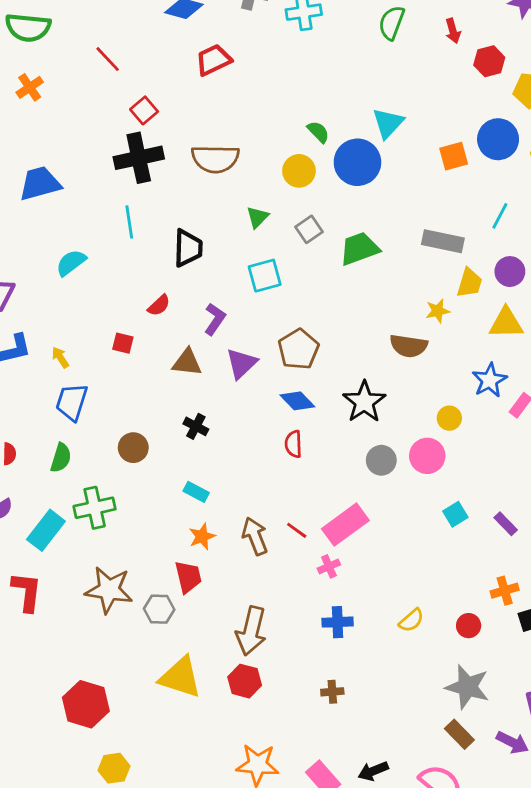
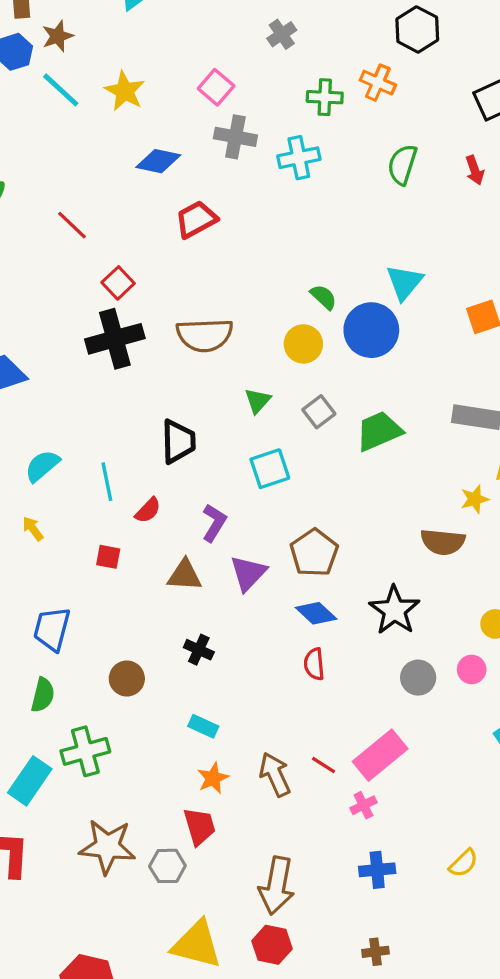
cyan line: (129, 222) -> (107, 482), moved
yellow arrow: (60, 357) -> (33, 529), moved
pink circle: (427, 456) -> (472, 669), size x0.7

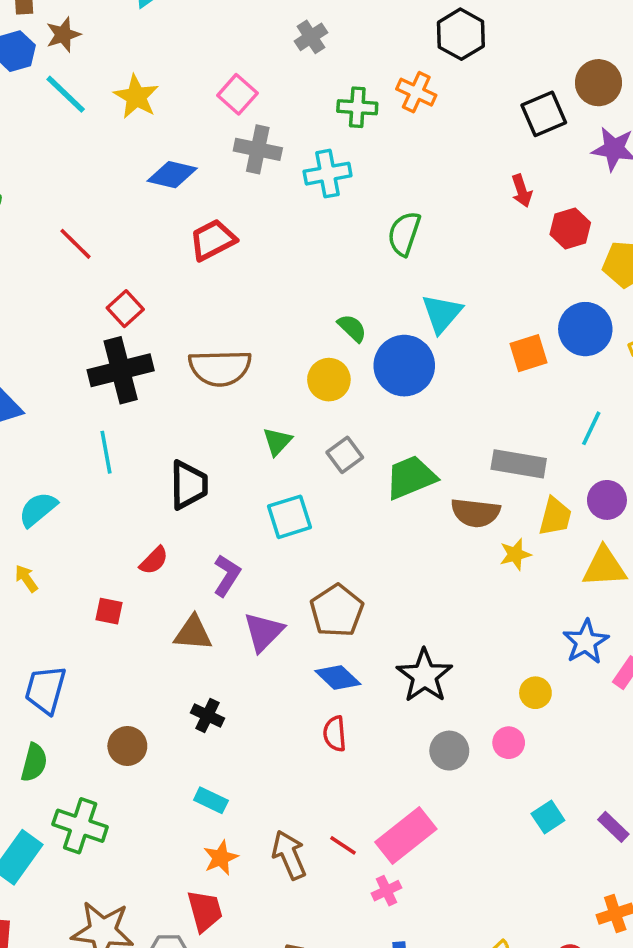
green semicircle: (402, 165) -> (404, 234), moved
cyan line: (107, 482) -> (106, 452), moved
brown semicircle: (443, 542) -> (476, 513), moved
green cross: (85, 751) -> (80, 826), turned 33

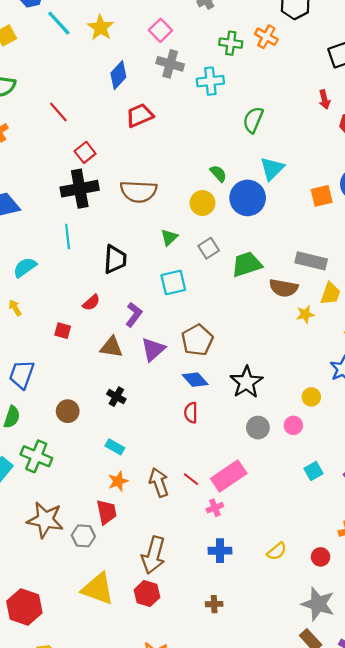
blue diamond: (172, 175) -> (118, 75), turned -64

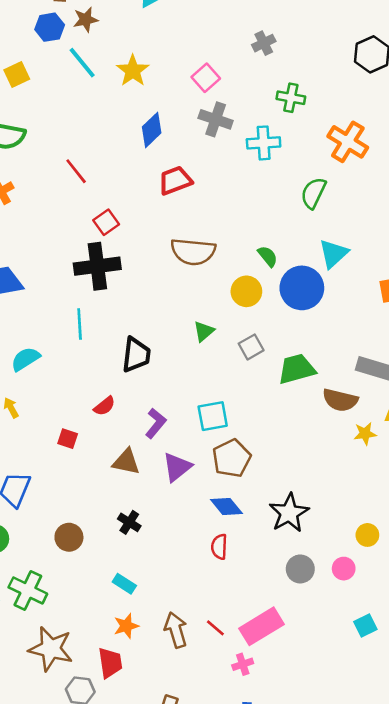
orange cross: (266, 37) -> (348, 142), moved, size x1.4
brown semicircle: (139, 191) -> (193, 252), moved
cyan square: (173, 283) -> (213, 416), moved
brown star: (45, 520) -> (51, 649), moved

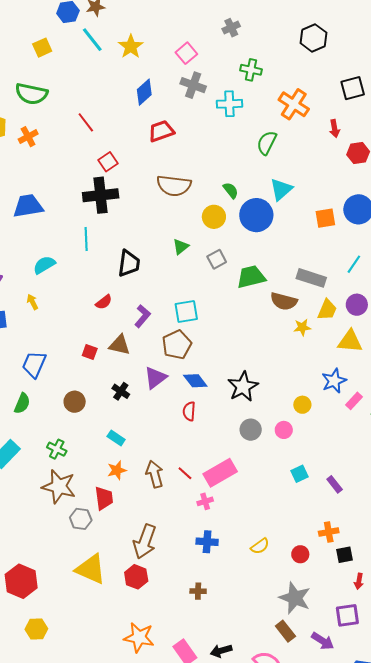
red square: (68, 439) -> (90, 352), moved
brown pentagon: (232, 458) -> (177, 345), moved
purple triangle: (177, 467) -> (155, 378), moved
green cross: (28, 590) -> (57, 449), moved, size x0.7

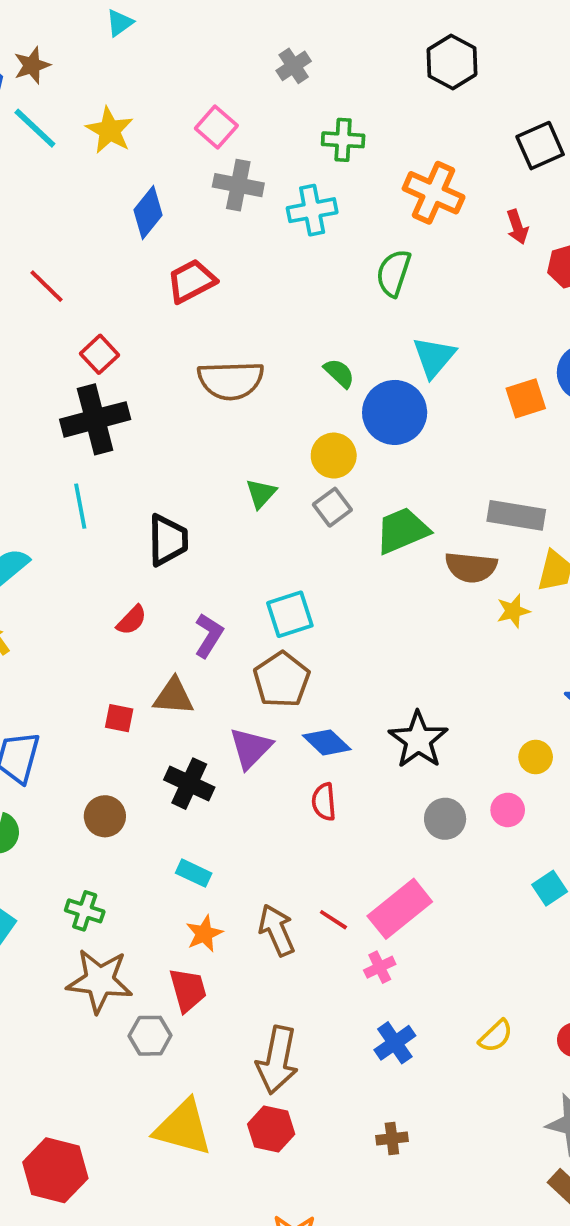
yellow circle: (214, 217) -> (334, 456), moved
black cross: (121, 391) -> (189, 784), size x1.4
blue cross: (207, 542) -> (395, 1043), turned -30

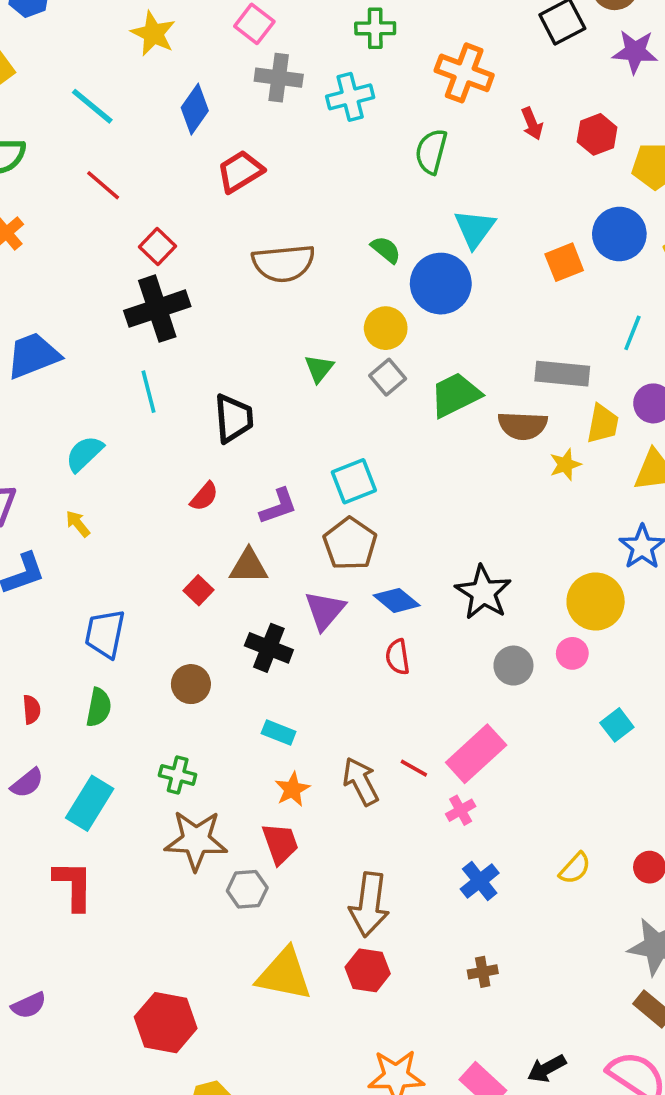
cyan line: (35, 128) -> (92, 106), moved
red arrow: (517, 227) -> (532, 124), moved
purple L-shape: (209, 635) -> (278, 506), turned 42
red square: (119, 718) -> (198, 590), turned 36
yellow circle: (536, 757) -> (596, 602), size x1.8

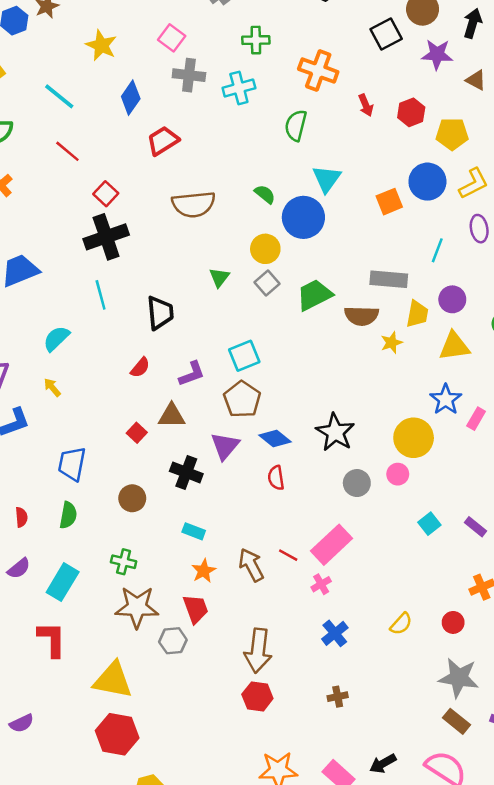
yellow triangle: (284, 974) -> (113, 680), moved

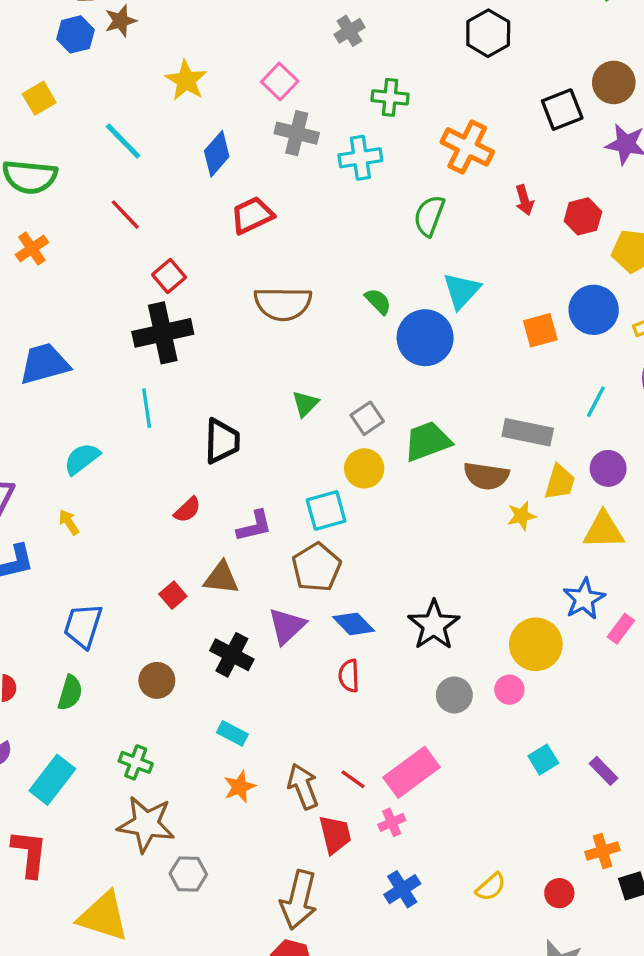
yellow circle: (265, 249) -> (364, 468), moved
red trapezoid: (196, 609) -> (335, 835), moved

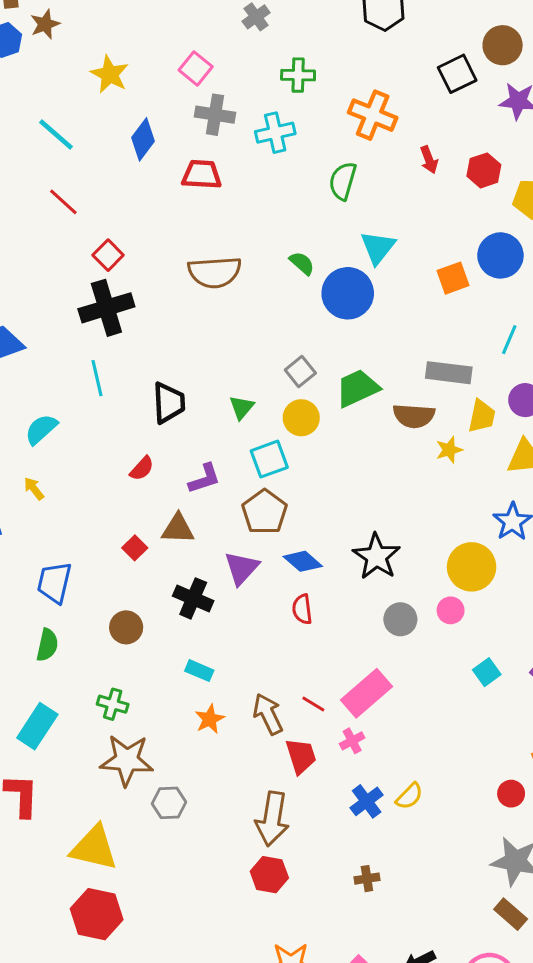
red trapezoid: (252, 215) -> (202, 175), moved, turned 33
green triangle: (305, 404) -> (242, 407), moved
yellow semicircle: (491, 887) -> (409, 796), moved

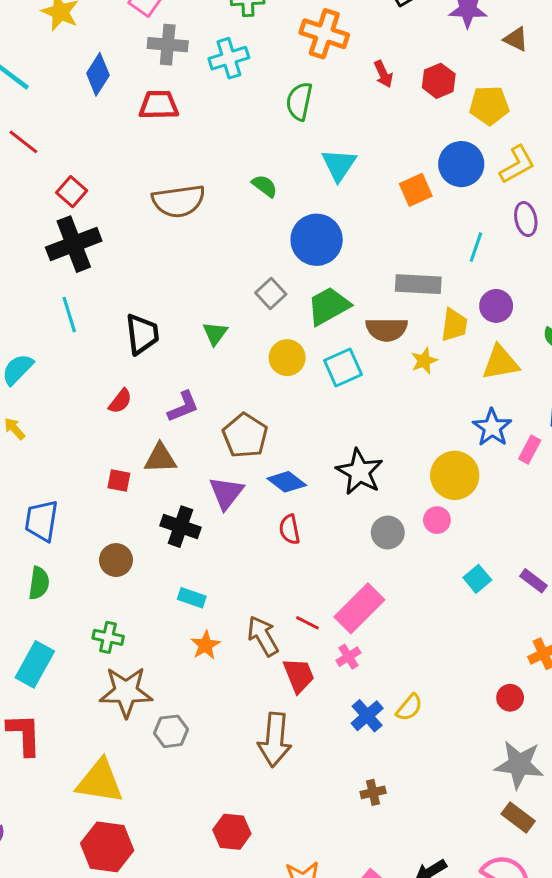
blue circle: (348, 293) -> (317, 240), moved
yellow circle: (301, 418) -> (287, 358), moved
cyan square: (269, 459) -> (343, 367), moved
red square: (135, 548) -> (119, 480), turned -30
red hexagon: (269, 875) -> (232, 832), moved

